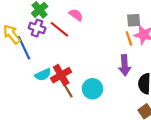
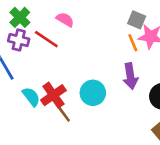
gray square: (134, 20) -> (137, 20), turned 32
cyan semicircle: (43, 75) -> (31, 97), turned -98
cyan circle: (92, 89) -> (93, 93), moved

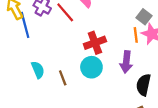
red cross: (53, 95) -> (95, 43), moved
cyan semicircle: (31, 97) -> (38, 70), moved

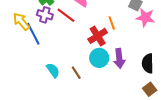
orange line: (136, 35) -> (112, 23), moved
purple arrow: (126, 62) -> (119, 58), moved

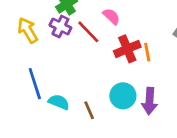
blue line: (33, 34) -> (35, 84), moved
red cross: (98, 36) -> (127, 49), moved
cyan semicircle: (53, 70) -> (59, 102), turned -42

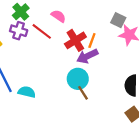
orange line: (147, 52) -> (92, 40), turned 40
purple arrow: (149, 101) -> (87, 56), moved, turned 70
brown line: (89, 110) -> (83, 93), moved

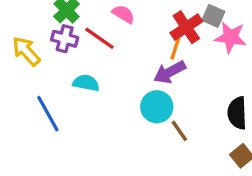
red cross: (75, 40) -> (186, 27), moved
cyan semicircle: (27, 92) -> (86, 83), moved
brown line: (83, 93) -> (179, 131), moved

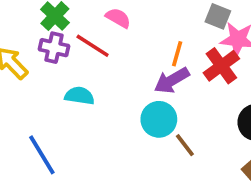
red cross: (186, 27) -> (221, 66), moved
blue line: (48, 114) -> (42, 155), moved

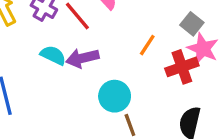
purple arrow: (172, 80) -> (82, 58), moved

